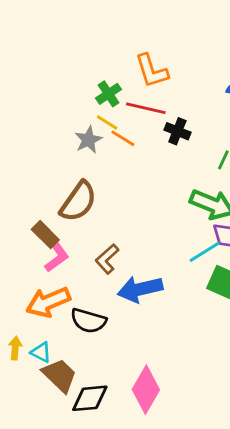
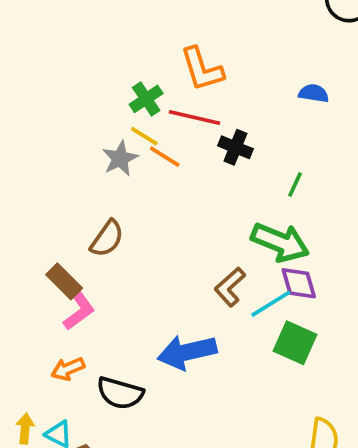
brown semicircle: (78, 202) -> (107, 239), size x0.7
brown L-shape: (107, 259) -> (230, 287), moved
orange arrow: (48, 302) -> (68, 369), size x0.6

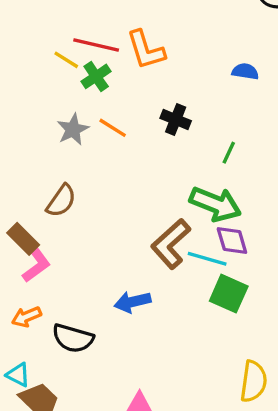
red line: (195, 118) -> (96, 45), moved
yellow line: (144, 136) -> (66, 60), moved
brown L-shape: (230, 287) -> (171, 244), size x1.4
cyan line: (271, 304) -> (207, 259), turned 48
blue arrow: (187, 352) -> (133, 302), size x0.7

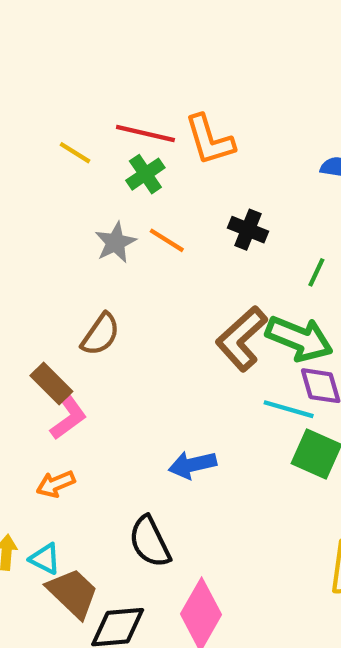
yellow line: (66, 60) -> (75, 153), moved
brown L-shape: (171, 244) -> (242, 339), moved
black semicircle: (73, 338) -> (150, 542), moved, turned 48

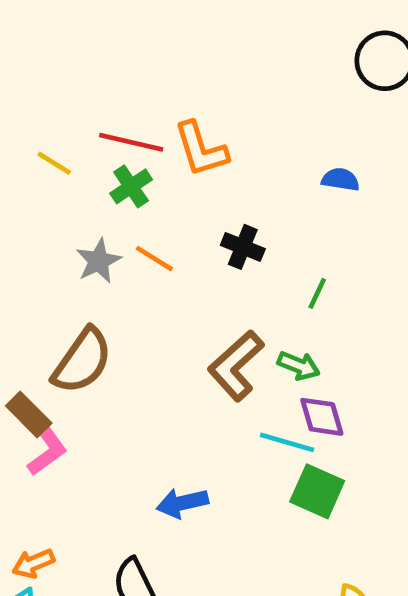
brown semicircle: (101, 334) -> (82, 361), size x1.4
green arrow: (299, 339) -> (299, 366), size x0.6
orange arrow: (56, 484) -> (33, 563), moved

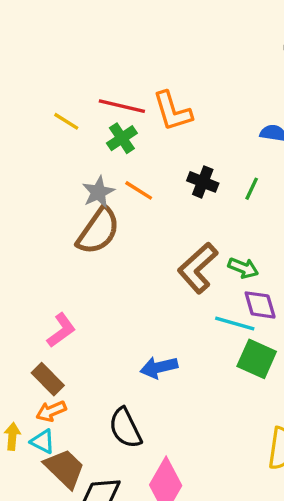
green line: (317, 293) -> (252, 189), moved
brown semicircle: (82, 361) -> (98, 231), moved
brown rectangle: (29, 414) -> (48, 379), moved

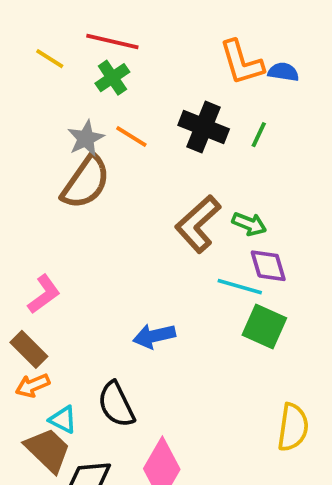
orange L-shape: (172, 111) -> (242, 62), moved
black cross: (203, 182) -> (204, 127), size x1.4
cyan triangle: (43, 441) -> (63, 420), moved

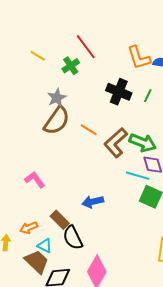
red line: (112, 42) -> (86, 47), moved, turned 40
orange line: (131, 137) -> (89, 130), moved
green arrow: (249, 224) -> (143, 143), size x1.5
pink L-shape: (44, 294) -> (35, 180), turned -90
brown rectangle: (29, 349) -> (60, 220), moved

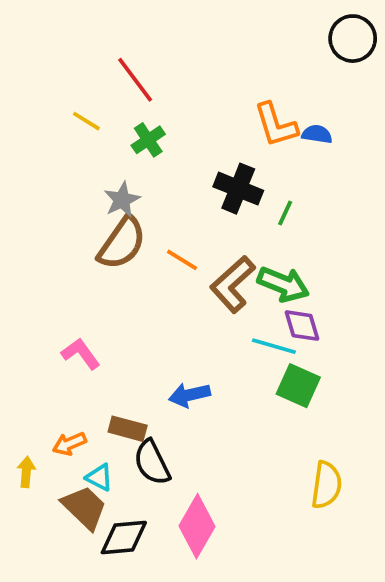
red line: (86, 47) -> (135, 80), moved
green line: (148, 96) -> (285, 213), moved
brown rectangle: (60, 220) -> (128, 429), turned -30

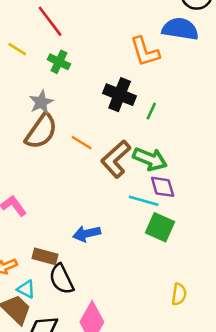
blue semicircle: (317, 134) -> (180, 29), moved, size x1.8
green cross: (148, 140) -> (59, 62), turned -30
yellow semicircle: (326, 485) -> (179, 294), size x0.7

